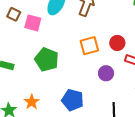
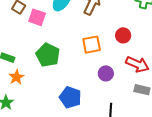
red circle: (117, 43) -> (123, 35), moved
orange star: (32, 102) -> (16, 77), moved

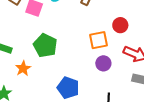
orange square: (92, 45) -> (99, 40), moved
orange star: (16, 77) -> (23, 68), moved

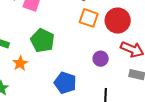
red circle: (120, 25) -> (118, 21), size x1.6
orange square: (99, 40) -> (89, 18), moved, turned 30

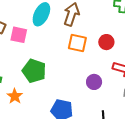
red circle: (118, 21) -> (106, 42), size x0.6

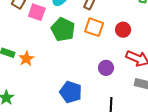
green pentagon: (34, 71) -> (63, 30), moved
orange star: (15, 96) -> (26, 59), moved

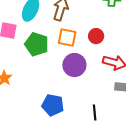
purple circle: (106, 68) -> (74, 65), moved, size x1.5

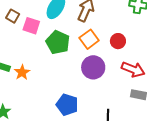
orange square: (67, 38) -> (89, 39), turned 36

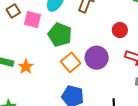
brown square: (13, 16) -> (13, 11), turned 32
orange square: (89, 39) -> (71, 62), moved

